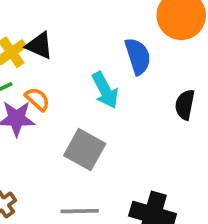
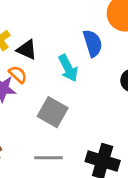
black triangle: (39, 46) -> (27, 50), moved

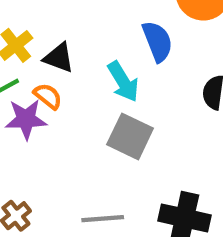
gray square: (53, 112) -> (130, 136), moved

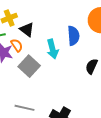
gray square: (130, 136) -> (29, 66), moved

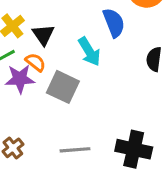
black triangle: (27, 29) -> (43, 35), turned 35

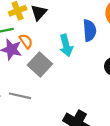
black triangle: (43, 35) -> (39, 12), moved
gray line: (75, 150) -> (20, 96), moved

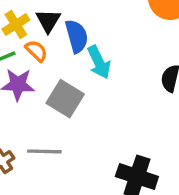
blue semicircle: (90, 30) -> (77, 36), moved
orange semicircle: (26, 41) -> (36, 51), moved

